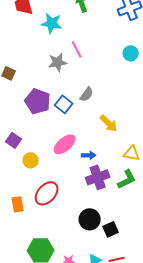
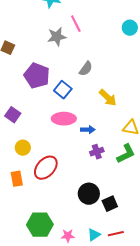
blue square: (64, 104) -> (63, 90), moved
pink ellipse: (65, 144) -> (64, 119), turned 40
yellow circle: (31, 160) -> (23, 148), moved
purple cross: (98, 177) -> (97, 152), size x0.6

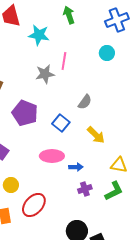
pink line: (76, 24) -> (64, 61), turned 36
cyan circle: (130, 28) -> (107, 53), moved
gray semicircle: (86, 69) -> (85, 102), moved
blue square: (63, 90) -> (61, 123), moved

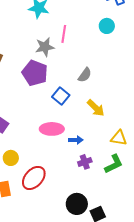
purple pentagon: (25, 113) -> (35, 73), moved

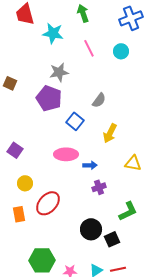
pink line: (64, 34) -> (89, 48), moved, turned -36
yellow arrow: (96, 108) -> (110, 133), turned 72
green L-shape: (114, 164) -> (128, 211), moved

